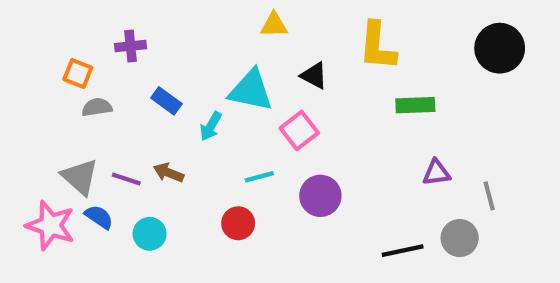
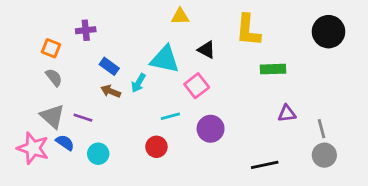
gray semicircle: (97, 107) -> (54, 77), moved, turned 60
brown arrow: (169, 173) -> (111, 91), moved
gray circle: (460, 238) -> (324, 155), moved

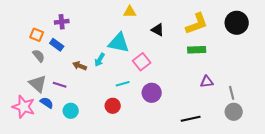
yellow L-shape: (248, 30) -> (197, 24), moved, turned -115
black triangle: (206, 50) -> (158, 30), moved
blue rectangle: (109, 66) -> (57, 45), moved

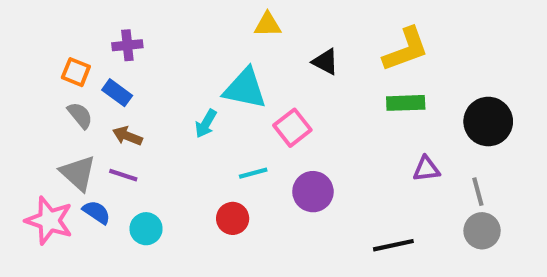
black circle: (237, 23) -> (488, 122), moved
brown arrow: (80, 66) -> (127, 136), moved

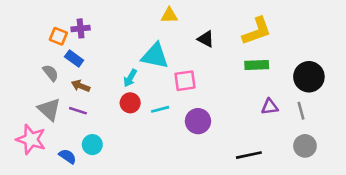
orange square: (76, 72) -> (58, 36), moved
pink square: (292, 128) -> (185, 81), turned 30
gray line: (478, 192) -> (301, 111), moved
blue semicircle: (97, 212) -> (68, 156), moved
red circle: (233, 218) -> (130, 103), moved

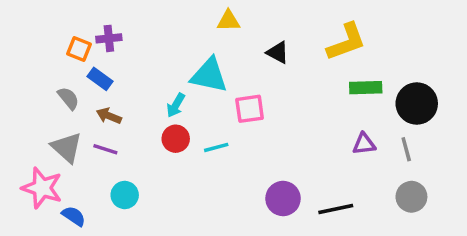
green rectangle: (257, 65) -> (366, 88), moved
purple circle: (198, 121) -> (283, 199), moved
blue semicircle: (68, 156) -> (74, 216), moved

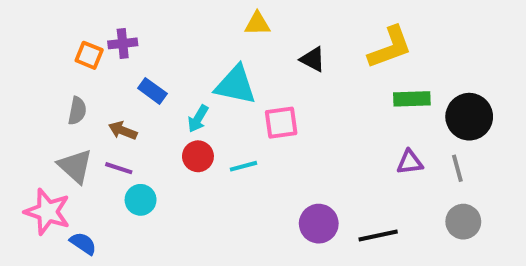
blue rectangle: (100, 79) -> (152, 91), moved
gray semicircle: (68, 98) -> (77, 111), turned 50
cyan circle: (125, 195) -> (141, 200), moved

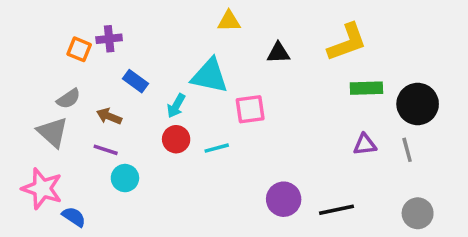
black triangle: (313, 59) -> (278, 53), turned -30
gray semicircle: (77, 111) -> (69, 99), turned 45
gray triangle: (75, 166) -> (53, 132), moved
gray circle: (463, 222) -> (418, 213), moved

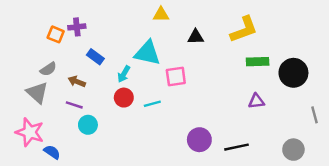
gray line: (407, 150) -> (315, 115), moved

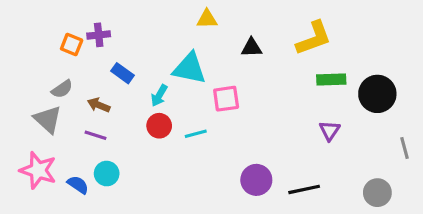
purple triangle: (256, 101) -> (330, 131), turned -49
cyan circle: (88, 125) -> (107, 174), moved
blue semicircle: (52, 152) -> (78, 185), moved

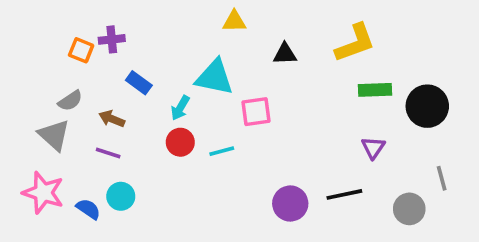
gray line: (404, 148) -> (442, 178), moved
black line: (304, 189) -> (344, 194), moved
gray circle: (377, 193) -> (409, 209), moved

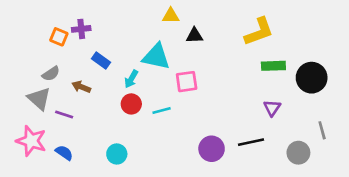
black triangle: (285, 54) -> (194, 36), moved
purple line: (108, 153) -> (64, 115), moved
cyan circle: (121, 196) -> (117, 154), moved

